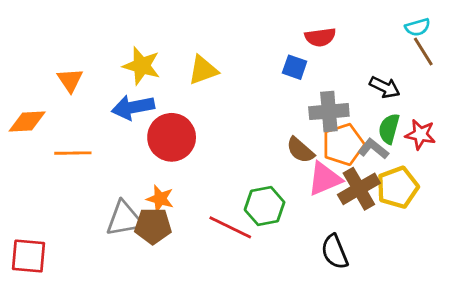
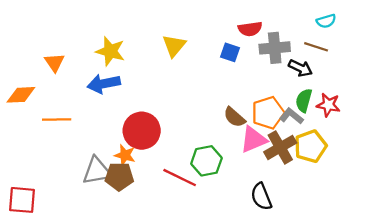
brown line: (423, 51) -> (316, 47), moved, turned -40
yellow triangle: (203, 70) -> (174, 46), moved, turned -30
gray cross: (329, 112) -> (275, 48), moved
red circle: (172, 137) -> (142, 131), moved

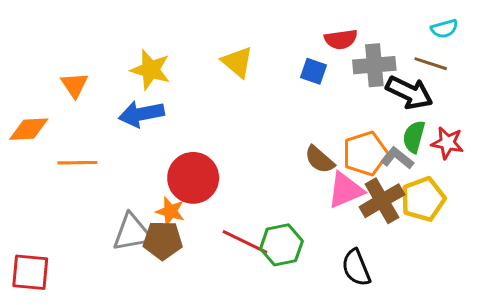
yellow triangle: (174, 46) -> (237, 62), turned -30
black arrow: (300, 68) -> (409, 93), size x1.4
green hexagon: (206, 161) -> (281, 245), moved

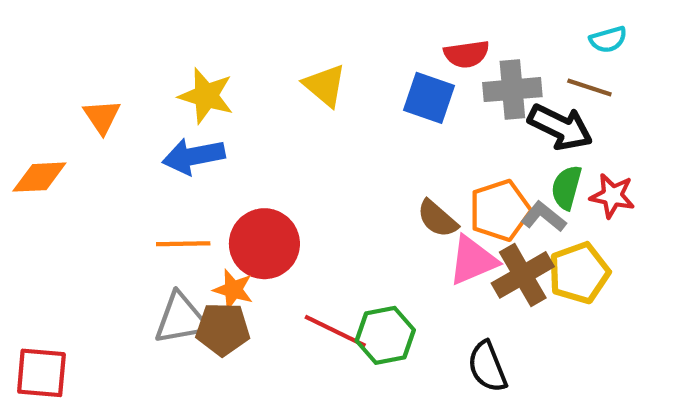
blue square: (313, 71) -> (429, 98), size x1.4
orange line: (77, 163) -> (183, 244), moved

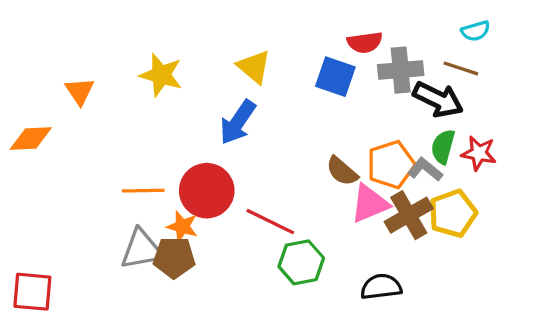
blue arrow: (194, 156) -> (238, 122), moved, turned -45
red line: (335, 331) -> (270, 222), moved
black semicircle: (487, 367) -> (381, 287), turned 105

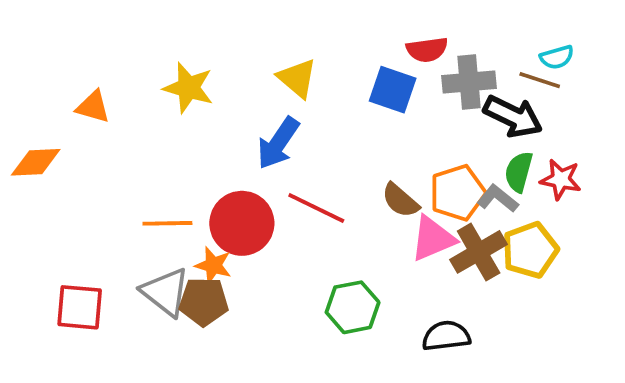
cyan semicircle: (476, 31) -> (557, 57), moved
orange triangle: (80, 91) -> (93, 107), turned -40
red line: (270, 222) -> (316, 208), moved
gray triangle: (142, 249) -> (166, 292), turned 48
red square: (32, 292) -> (80, 307), moved

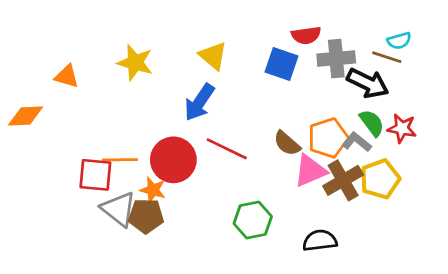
green semicircle: (519, 172) -> (372, 123), turned 128
red square: (80, 307) -> (95, 175), moved

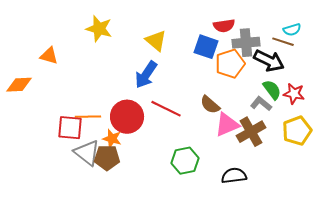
yellow star: (135, 63) -> (99, 29), moved
orange pentagon: (328, 138) -> (230, 64), moved
yellow pentagon: (380, 179) -> (297, 131), moved

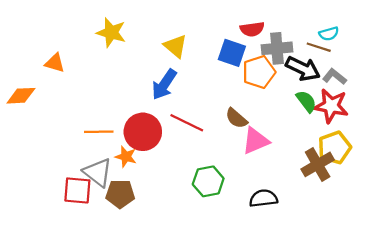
red star: (294, 94) -> (331, 106), size x1.4
gray L-shape: (261, 104) -> (334, 77), moved
red square: (70, 128) -> (77, 190), moved
brown cross: (251, 132) -> (318, 164), moved
brown pentagon: (107, 158) -> (120, 194), moved

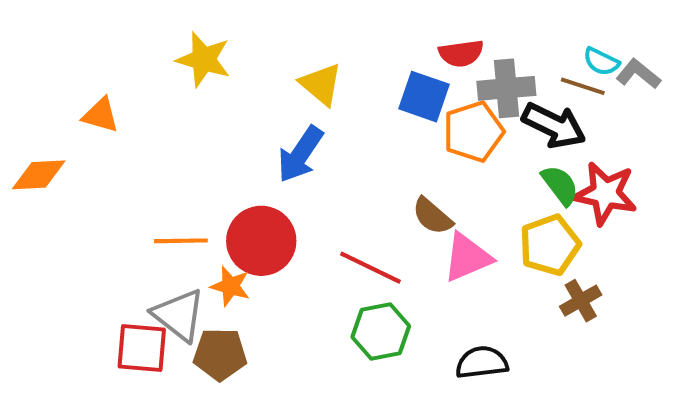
cyan semicircle: (329, 34) -> (601, 62), turned 42
gray L-shape: (334, 77) -> (638, 74), moved
red line: (187, 123) -> (370, 268), moved
yellow pentagon: (334, 148) -> (550, 245), moved
brown cross: (318, 164) -> (581, 301), size x0.7

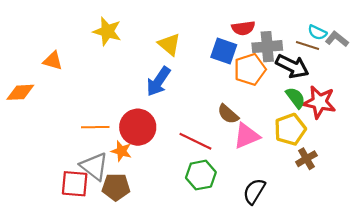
black semicircle: (482, 362) -> (254, 191), turned -52

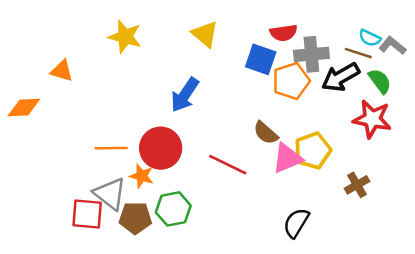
yellow triangle: (169, 44) -> (205, 34), moved
black arrow: (292, 66) -> (341, 77), turned 124
green semicircle: (296, 98) -> (380, 81), moved
yellow pentagon: (290, 129) -> (313, 151), moved
green hexagon: (201, 175) -> (173, 209), moved

